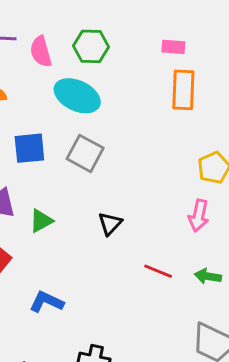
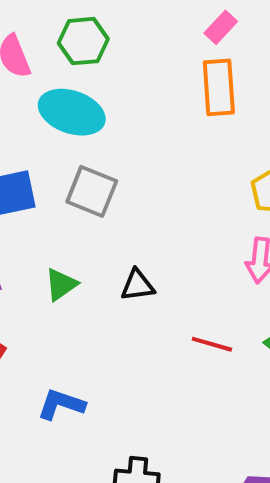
pink rectangle: (173, 47) -> (221, 27), moved, turned -45
green triangle: (41, 221) -> (61, 284), moved
black triangle: (110, 224) -> (138, 285), turned 45

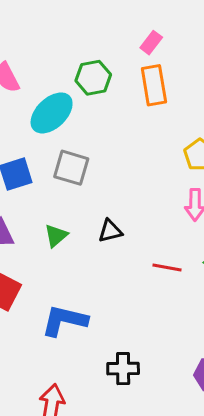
green hexagon: (83, 41) -> (93, 78), moved
cyan ellipse: (72, 112) -> (52, 113), turned -57
blue L-shape: (61, 404) -> (64, 320), size x1.4

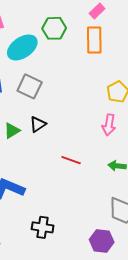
black triangle: (110, 231) -> (38, 124), moved, turned -30
red line: (167, 267) -> (71, 160), moved

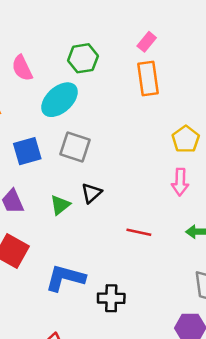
green hexagon: (54, 28) -> (83, 58), moved
black cross: (43, 227) -> (111, 298), moved

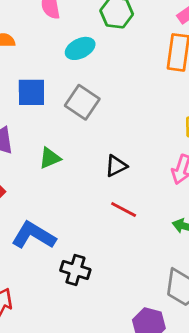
cyan ellipse: (59, 100) -> (80, 48), size x0.7
black triangle: (91, 193) -> (116, 166), moved

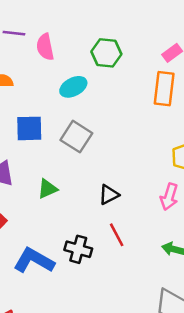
red line: (124, 209) -> (117, 235), turned 35
black cross: (75, 270) -> (78, 249), moved

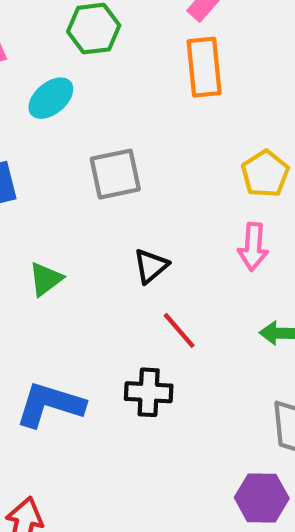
gray square: (76, 137) -> (115, 174), moved, turned -32
black cross: (78, 249) -> (149, 392), moved

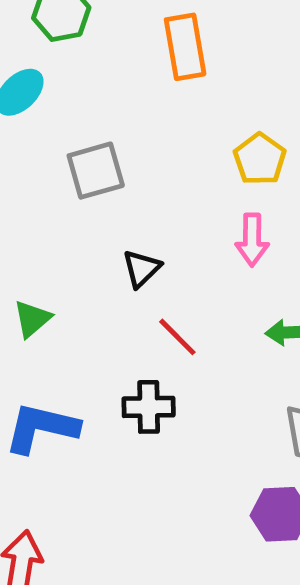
green triangle: (46, 279) -> (32, 319), moved

